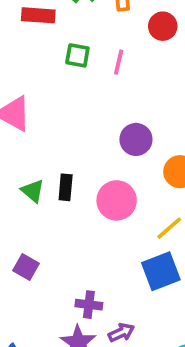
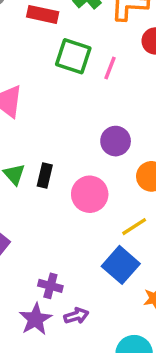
green square: (77, 55) -> (73, 56), size x1.5
blue square: (161, 271) -> (121, 265), turned -36

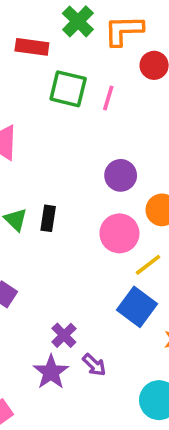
pink circle: (90, 194) -> (119, 233), moved
purple cross: (50, 286) -> (64, 335), turned 35
purple arrow: (76, 316) -> (94, 365), turned 65

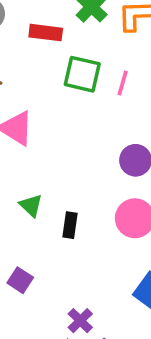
black rectangle: (48, 218) -> (70, 225), moved

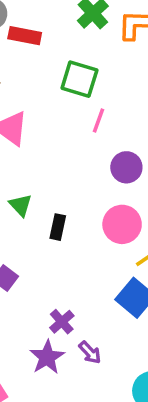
red rectangle: (46, 33) -> (25, 36), moved
pink line: (123, 83) -> (99, 121), moved

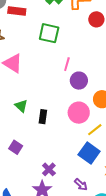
pink line: (99, 121) -> (67, 64), moved
purple arrow: (90, 352) -> (81, 185), moved

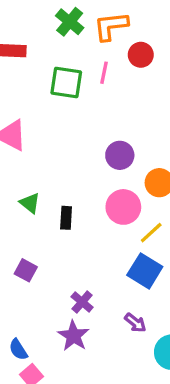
pink line: (67, 64) -> (104, 73), moved

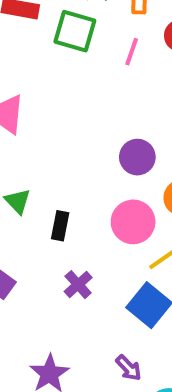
green square: (66, 83) -> (75, 31), moved
purple cross: (82, 302) -> (78, 285), moved

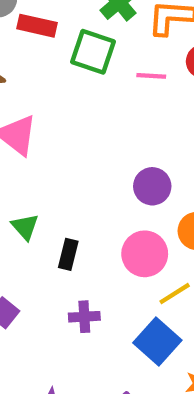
pink line: (132, 52) -> (151, 76), turned 72
purple cross: (78, 285) -> (84, 317), turned 36

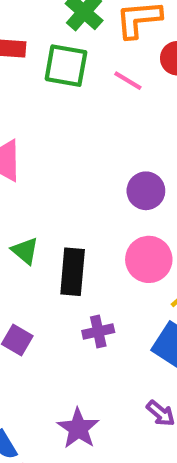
pink line: (151, 76) -> (128, 81), turned 36
black rectangle: (68, 254) -> (73, 272), size x1.5

